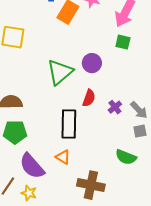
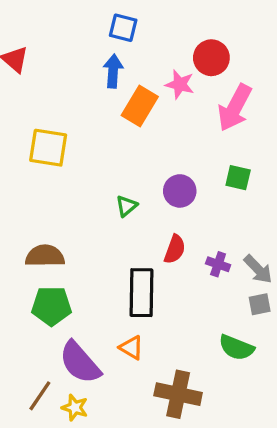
green square: (123, 42) -> (238, 178), moved
green triangle: (60, 72) -> (126, 206), size x0.5
purple cross: (115, 107) -> (218, 264), turned -32

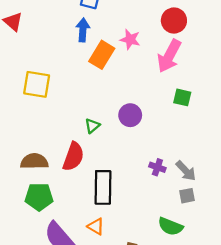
red circle: (211, 58) -> (174, 20), moved
green square: (238, 178) -> (182, 97), moved
red semicircle: (175, 249) -> (73, 157), moved, size x1.4

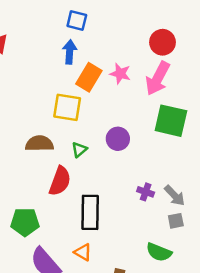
pink star: (130, 39) -> (120, 74), moved
yellow square: (37, 84) -> (67, 107), moved
green square: (182, 97) -> (171, 121), size x1.8
brown semicircle: (34, 161) -> (39, 144), moved

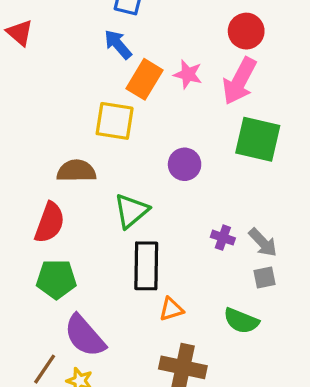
blue arrow: (70, 52) -> (118, 44), turned -45
green triangle: (79, 150) -> (131, 211), moved, size x1.6
red semicircle: (60, 181) -> (50, 223), moved
orange triangle: (83, 252) -> (171, 309), moved, turned -48

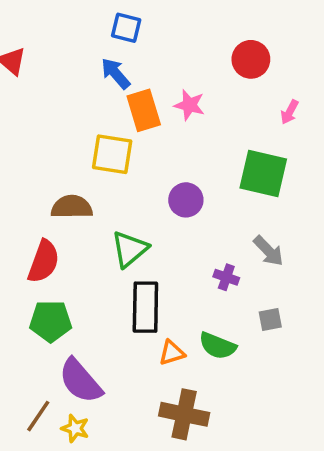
orange rectangle: (145, 79) -> (144, 110), turned -48
pink arrow: (240, 81) -> (290, 112), moved, size x0.5
gray arrow: (263, 243) -> (268, 251), moved
green semicircle: (241, 321) -> (218, 346), moved

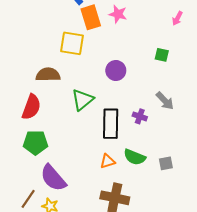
green square: (263, 174) -> (162, 55), size x0.5
black rectangle: (145, 307) -> (111, 124), moved
gray square: (270, 319) -> (166, 163), moved

